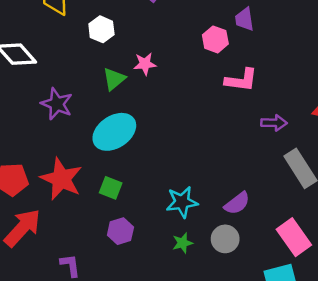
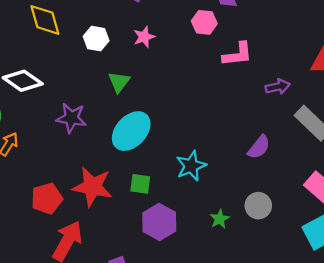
pink star: (145, 64) -> (144, 37), moved
cyan star: (182, 202) -> (191, 166), moved
purple semicircle: (237, 203) -> (259, 147), moved
purple hexagon: (120, 231) -> (159, 222), size x1.4

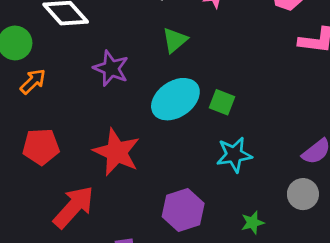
green square: (140, 184) -> (222, 102), moved
red pentagon: (47, 198) -> (41, 147), moved
gray circle: (258, 206) -> (303, 194), moved

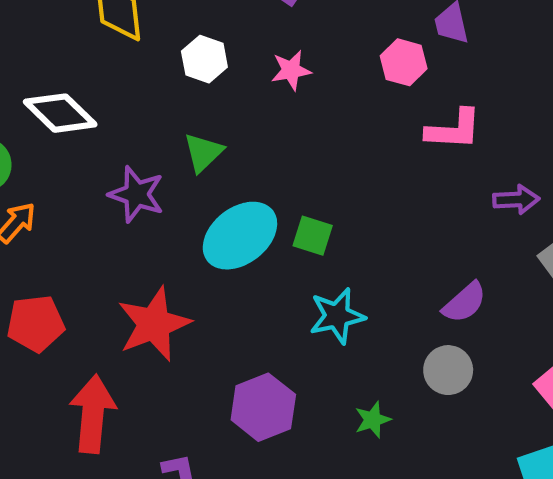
green triangle: (175, 40) -> (203, 152), moved
red star: (117, 152) -> (154, 324), turned 30
red arrow: (74, 207) -> (93, 414), turned -33

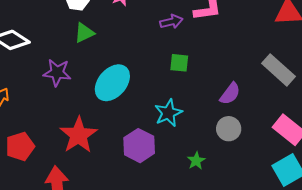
green triangle: (203, 152) -> (84, 33), moved, turned 30
purple arrow: (516, 200) -> (171, 22), moved
green square: (313, 236) -> (179, 63), moved
purple hexagon: (263, 407) -> (139, 146), moved

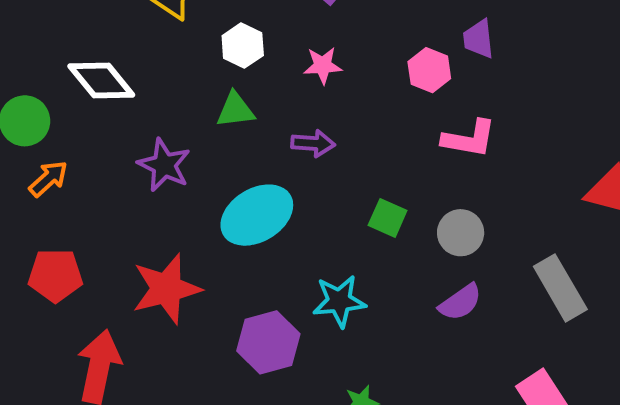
purple arrow: (171, 22) -> (313, 143), moved
gray circle: (229, 129) -> (461, 233), moved

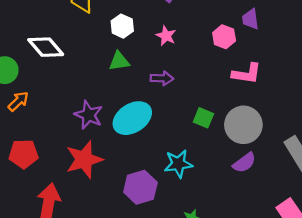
pink star: (323, 65) -> (166, 36), turned 30
purple star: (164, 165) -> (89, 115), moved
gray circle: (461, 233) -> (243, 125), size x1.5

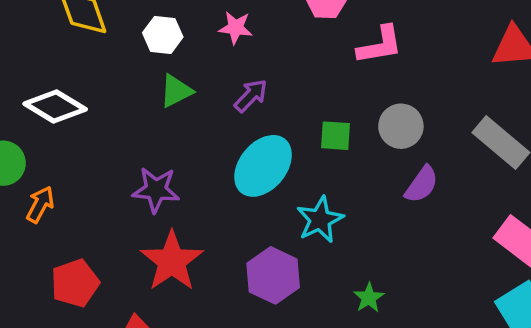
purple arrow: (162, 78) -> (251, 96), turned -30
cyan ellipse: (132, 118) -> (263, 166), moved
gray circle: (243, 125) -> (401, 126), size x0.7

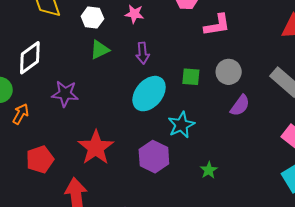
purple arrow: (251, 96) -> (143, 53), turned 130
white diamond: (55, 107) -> (30, 58), turned -68
purple star: (156, 190) -> (65, 94), moved

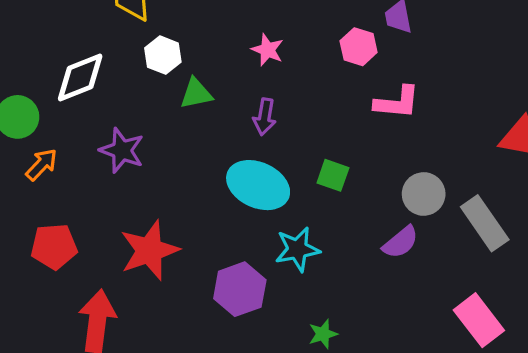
white hexagon: (92, 17) -> (163, 55), moved
gray circle: (229, 72) -> (424, 194), moved
cyan ellipse: (149, 94) -> (258, 185), turned 60

